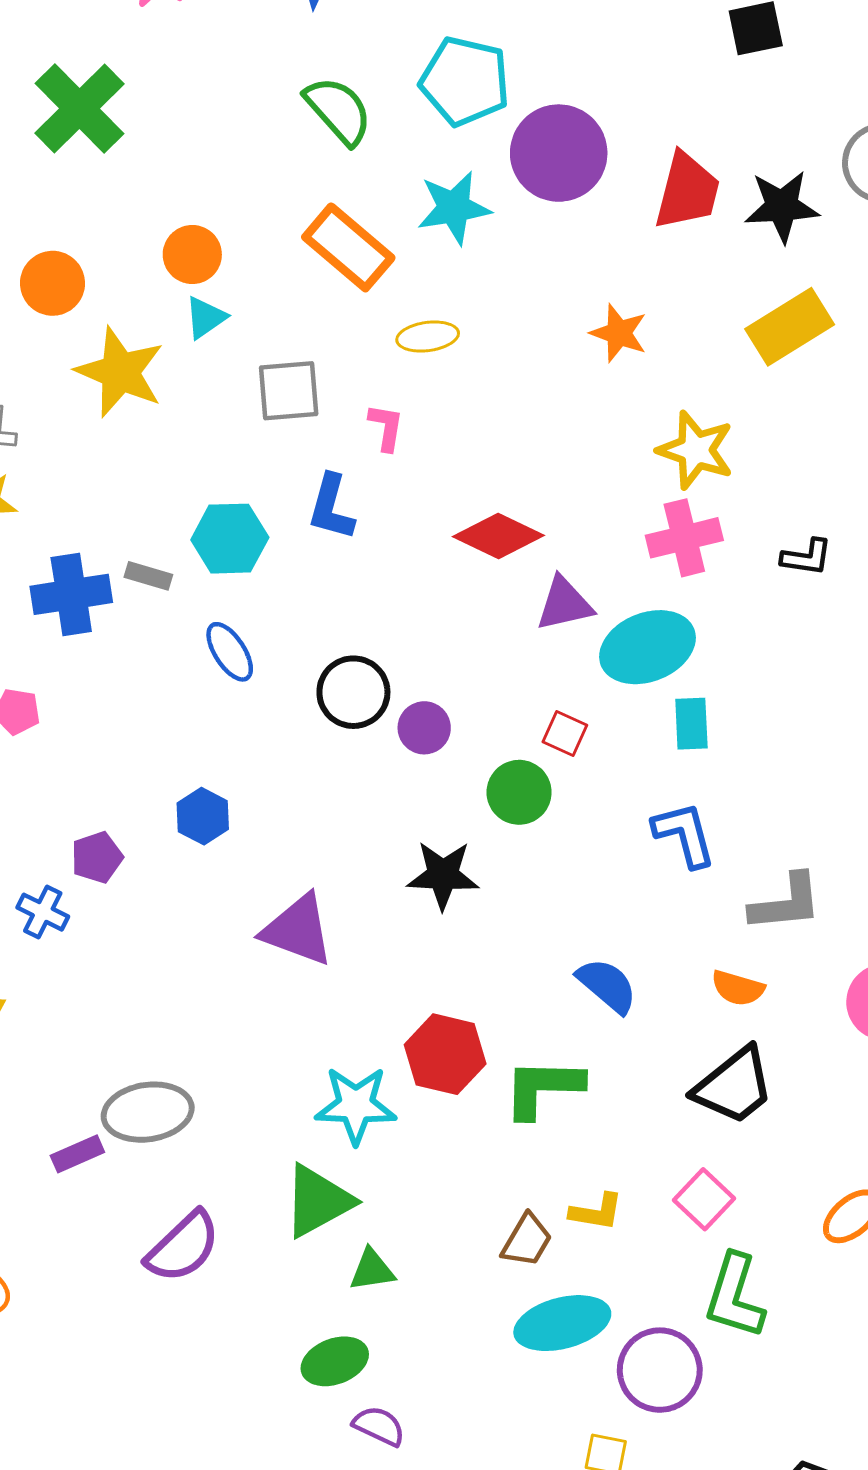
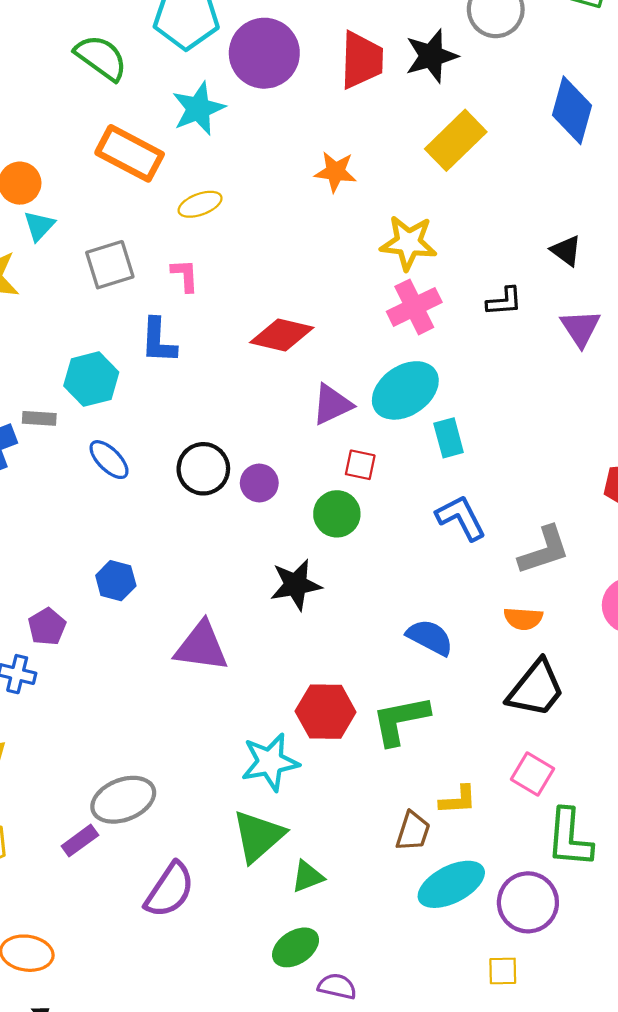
purple triangle: (564, 604) -> (332, 404), moved

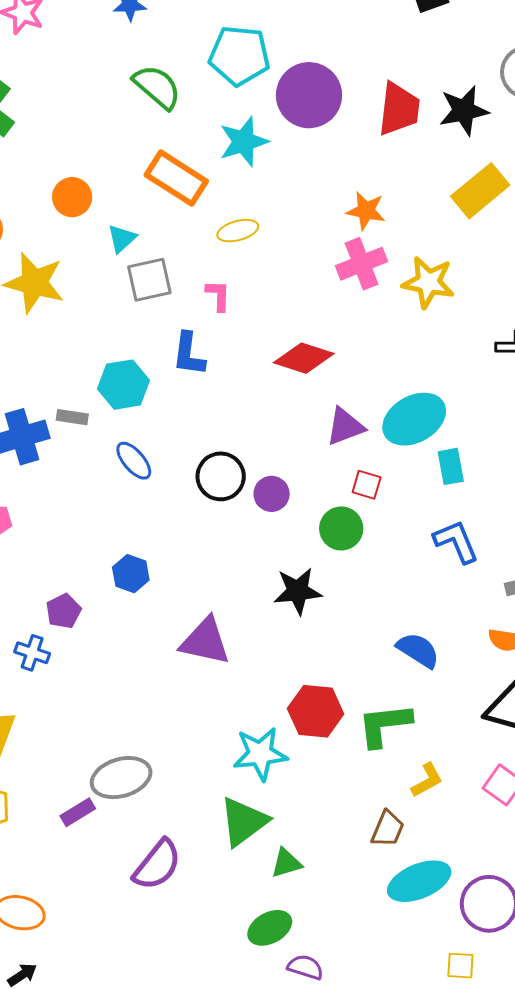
cyan triangle: (39, 226) -> (122, 239), moved
pink cross: (414, 307) -> (362, 264), moved
yellow L-shape: (458, 800) -> (427, 780), moved, turned -30

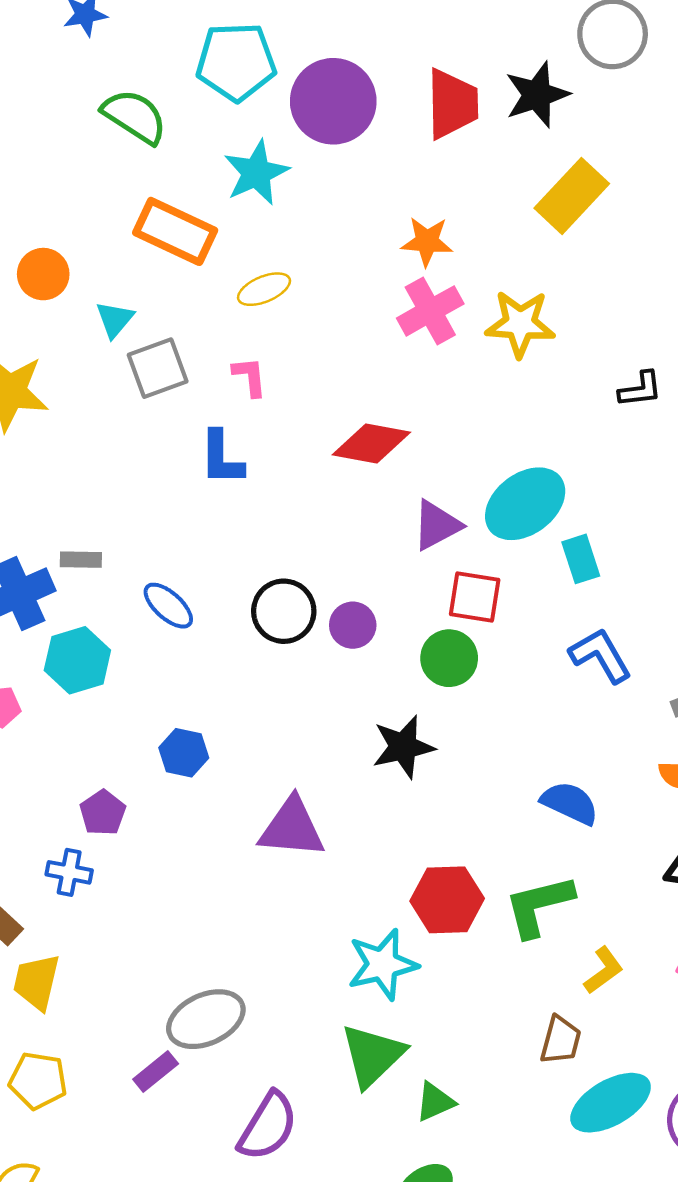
cyan hexagon: (123, 385) -> (77, 660), moved
red square: (367, 485) -> (475, 597), size x1.4

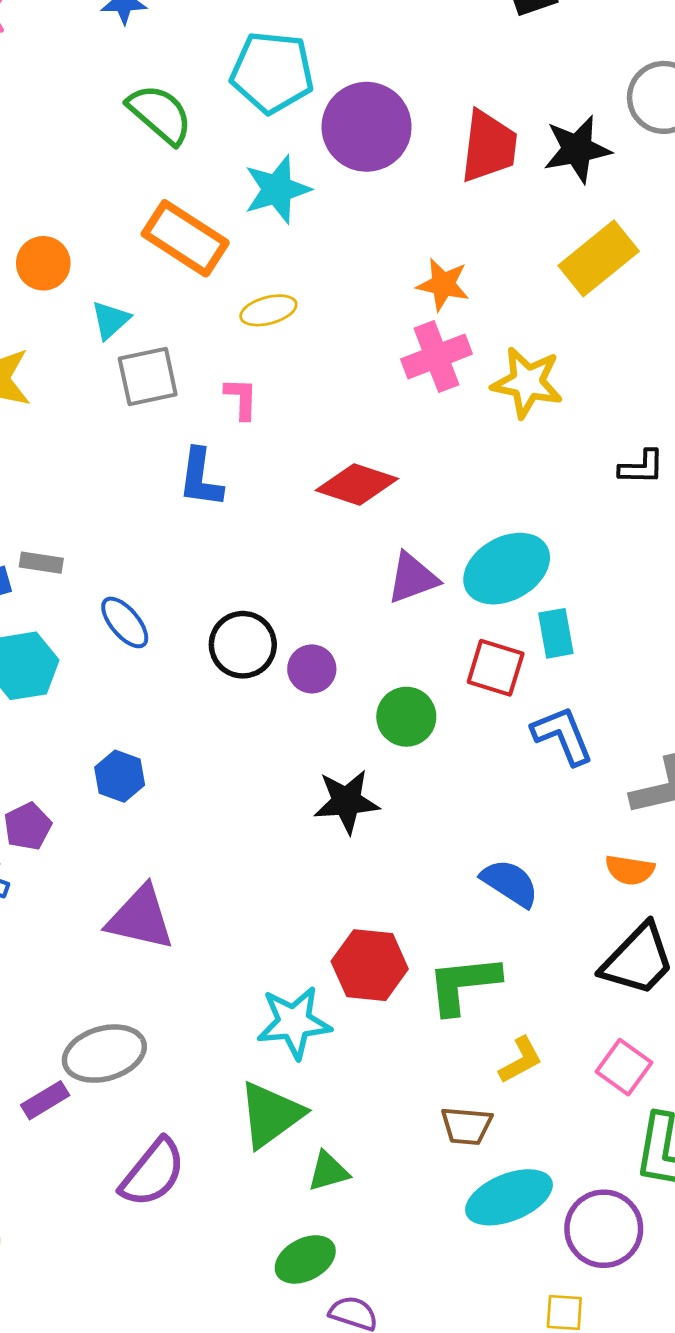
red square: (475, 597) -> (496, 668), moved
purple triangle: (292, 828) -> (140, 918), moved
brown trapezoid: (561, 1040) -> (467, 1126), turned 72

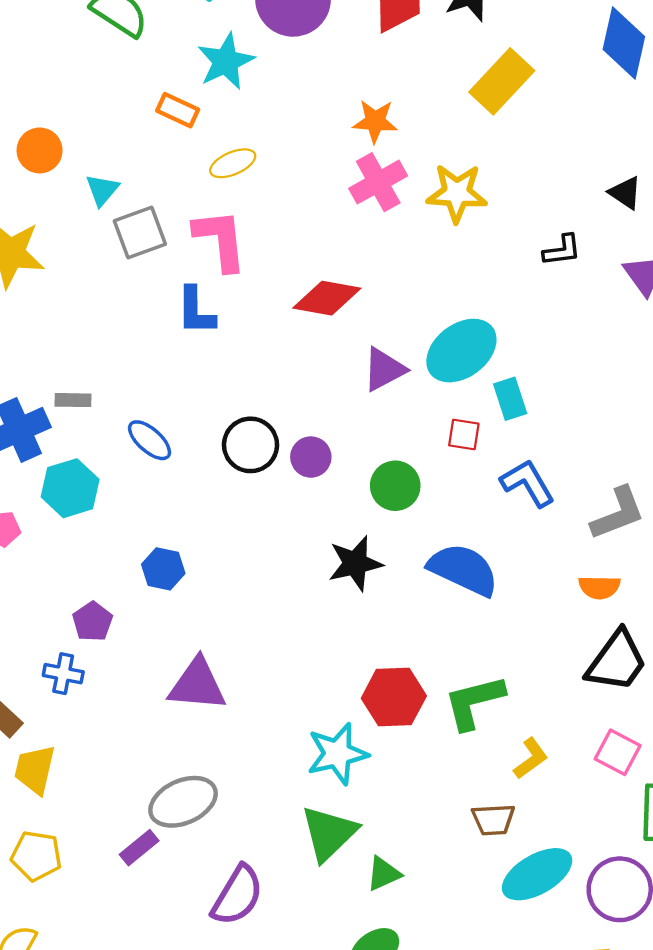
orange rectangle: (185, 238) -> (178, 110), moved, size x0.6
pink L-shape: (241, 398) -> (220, 240), size x1.8
red square: (496, 668) -> (464, 434), size x0.7
blue semicircle: (510, 883) -> (463, 570), moved, size x1.4

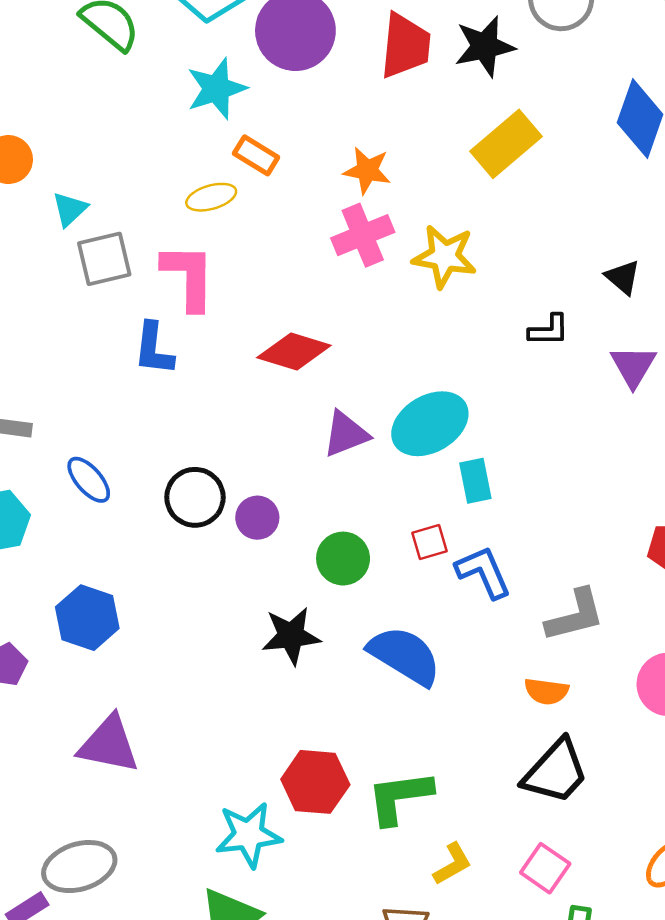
orange rectangle: (178, 110) -> (256, 155), moved
red square: (464, 434) -> (430, 542), moved, turned -32
blue hexagon: (163, 569) -> (87, 618), size x1.4

